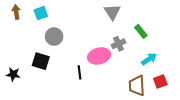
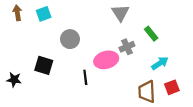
gray circle: (54, 37) -> (70, 39), moved

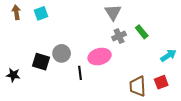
gray circle: (70, 39) -> (62, 53), moved
gray cross: (127, 47) -> (119, 36), moved
cyan arrow: (160, 63) -> (168, 55), moved

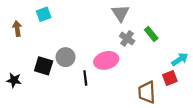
brown arrow: (16, 12) -> (17, 29), moved
gray cross: (119, 36) -> (127, 38), turned -32
red square: (161, 82) -> (170, 78), moved

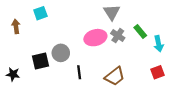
cyan arrow: (180, 59) -> (159, 44), moved, turned 112
pink ellipse: (106, 60) -> (95, 38), moved
black square: (44, 66) -> (40, 61), turned -30
brown trapezoid: (147, 92) -> (115, 76), moved, turned -125

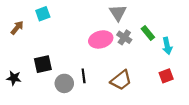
brown arrow: (16, 26) -> (17, 28), turned 48
gray circle: (61, 53) -> (64, 83), moved

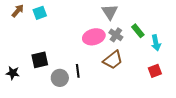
brown arrow: (17, 28) -> (18, 11), moved
brown trapezoid: (121, 80) -> (113, 60), moved

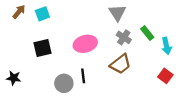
pink ellipse: (94, 37) -> (85, 44), moved
black square: (40, 60) -> (42, 48), moved
red square: (155, 71) -> (165, 76), turned -32

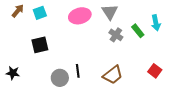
pink ellipse: (85, 44) -> (80, 16), moved
cyan arrow: (166, 46) -> (156, 23), moved
brown trapezoid: (121, 64) -> (113, 75), moved

